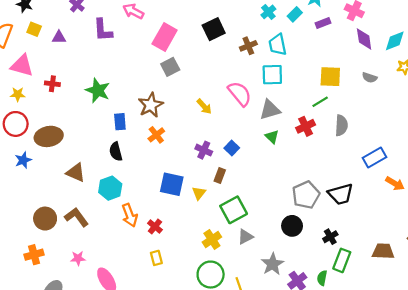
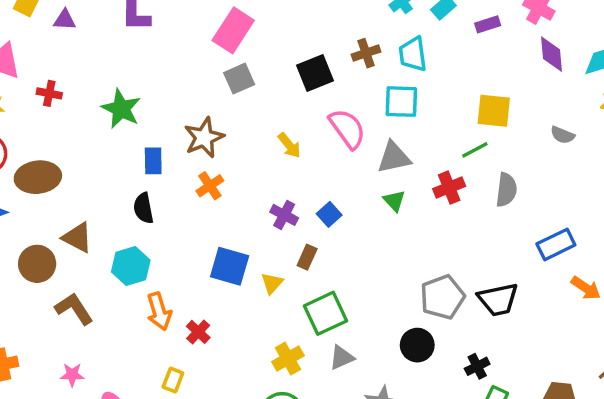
black square: (214, 29) -> (315, 73), moved
gray semicircle: (370, 78) -> (563, 135), moved
brown circle: (45, 219) -> (37, 264), moved
yellow rectangle: (156, 258) -> (173, 380), moved, turned 32

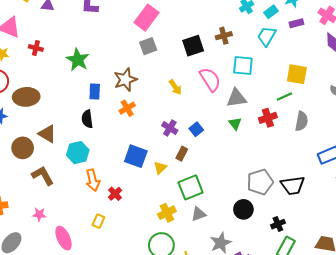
cyan trapezoid: (413, 54) -> (267, 36), moved, turned 35

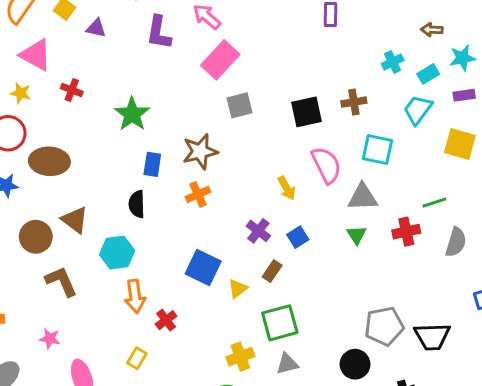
pink rectangle: (146, 18) -> (220, 60), moved
yellow square: (297, 74) -> (460, 144), moved
yellow arrow: (175, 87) -> (287, 188), moved

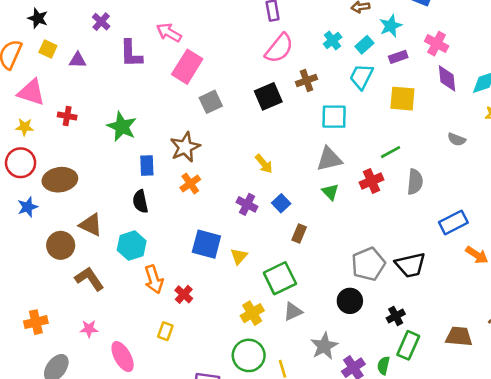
pink semicircle: (326, 165) -> (279, 48), moved, turned 76
brown rectangle: (272, 271) -> (299, 234), moved

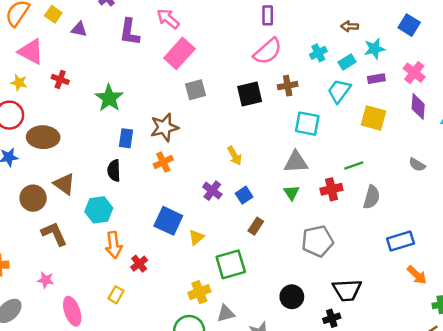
gray pentagon: (368, 264) -> (317, 241), moved
black trapezoid: (410, 265) -> (347, 290), moved
gray triangle: (293, 312) -> (226, 313), moved

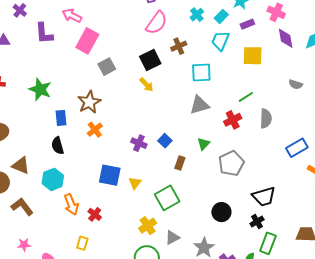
yellow arrow: (235, 156) -> (146, 85), moved
green triangle: (291, 193) -> (204, 144), moved, turned 32

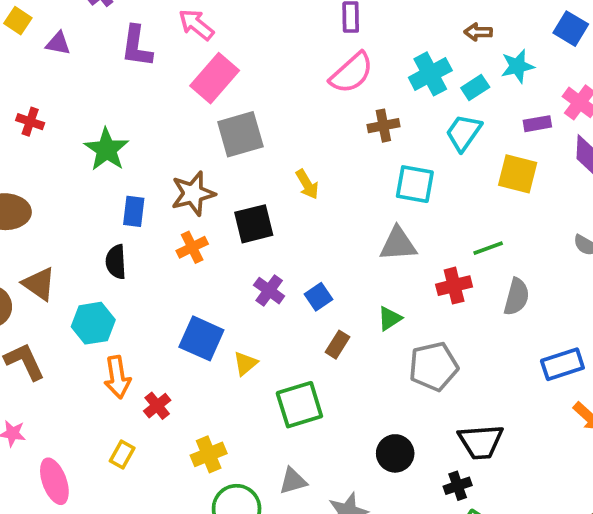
cyan cross: (197, 15) -> (430, 74), size x1.5
purple rectangle: (247, 24) -> (537, 124), moved
black square: (150, 60) -> (254, 224), moved
gray square: (107, 67) -> (240, 134), size x1.4
yellow cross: (148, 226) -> (209, 454), moved

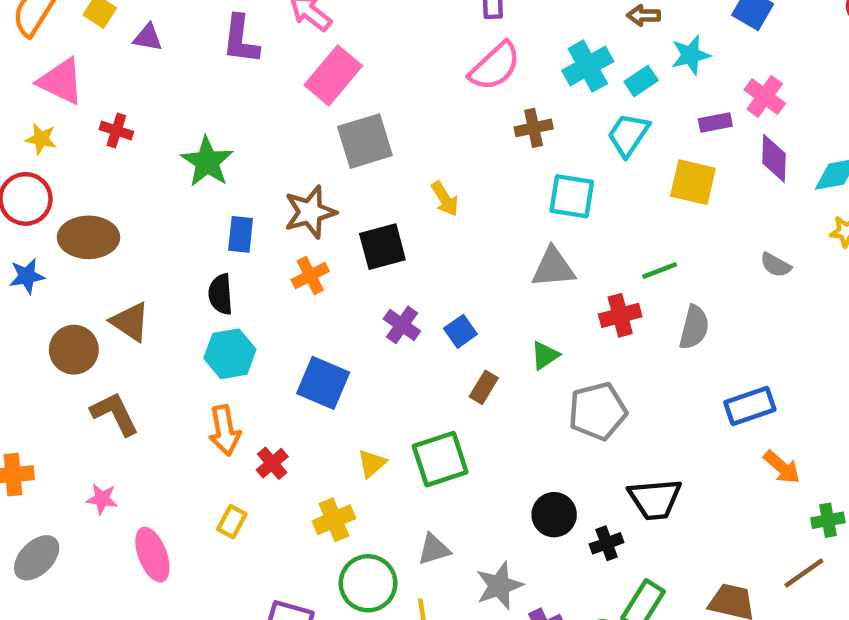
cyan hexagon: (93, 323) -> (230, 354), moved
yellow triangle: (245, 363) -> (372, 463), moved
black cross: (458, 486) -> (607, 543), moved

